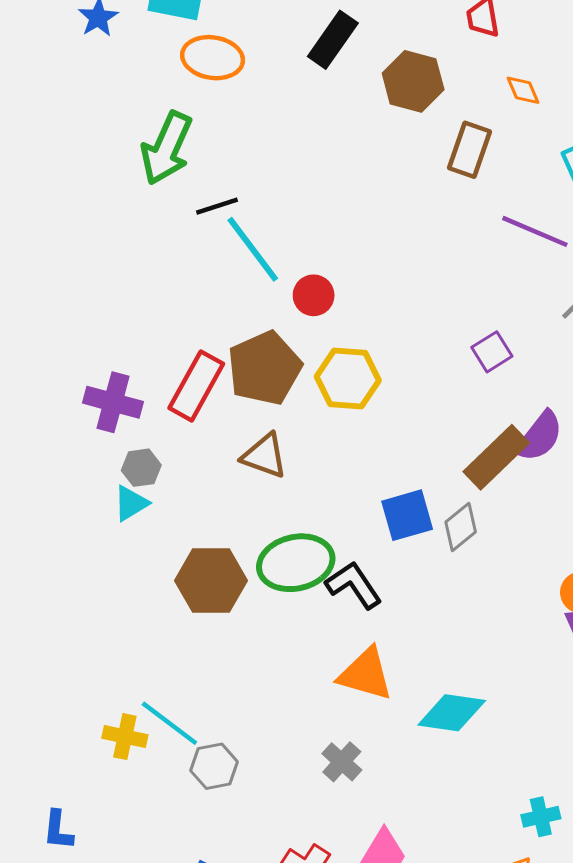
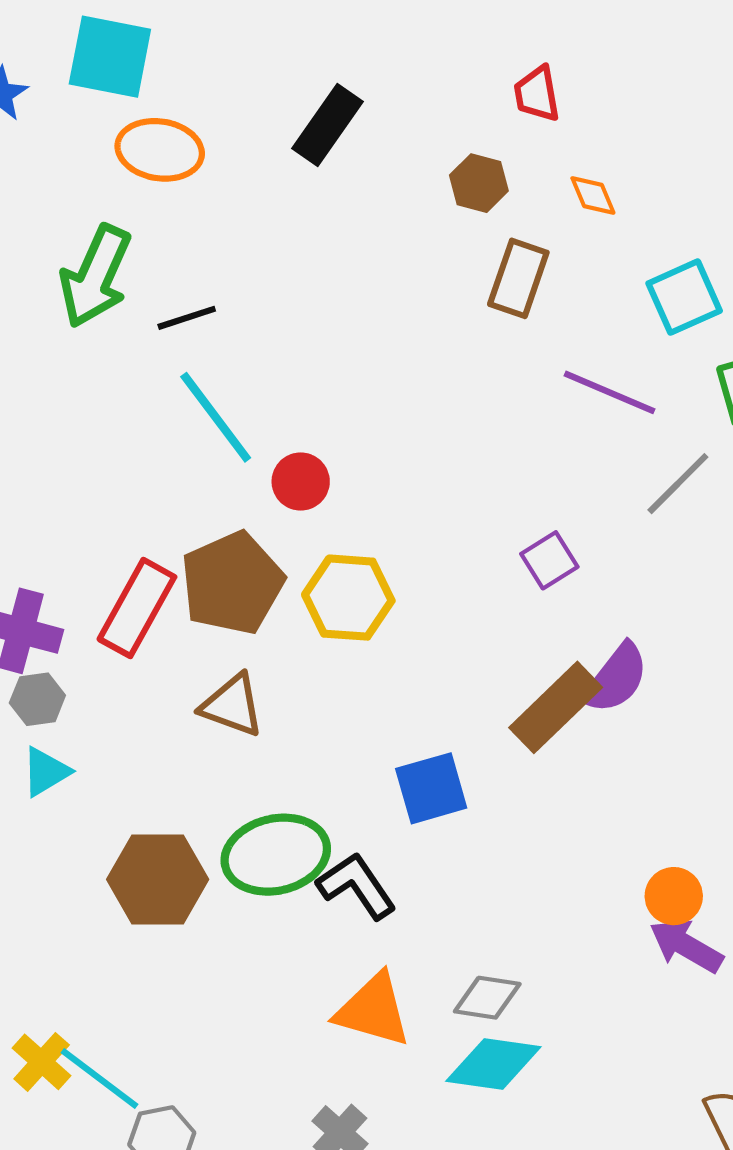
brown hexagon: (413, 81) -> (479, 183), moved, size x0.7
black line: (217, 206) -> (187, 318), moved
gray hexagon: (141, 468) -> (37, 699), moved
gray diamond: (461, 527) -> (487, 998), moved, turned 48
yellow cross: (125, 737) -> (42, 1062), moved, turned 30

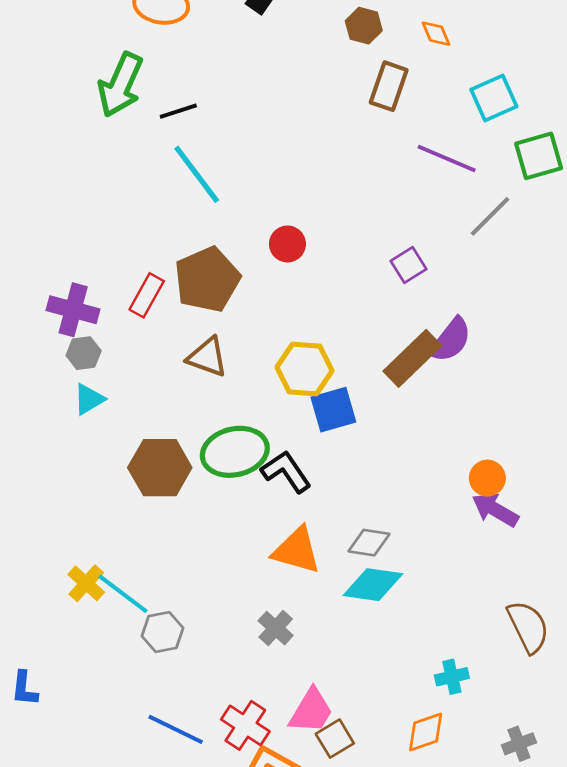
red circle: (301, 482) -> (287, 244), moved
yellow hexagon: (348, 598) -> (305, 369), moved
red rectangle: (137, 608) -> (147, 295), size x0.7

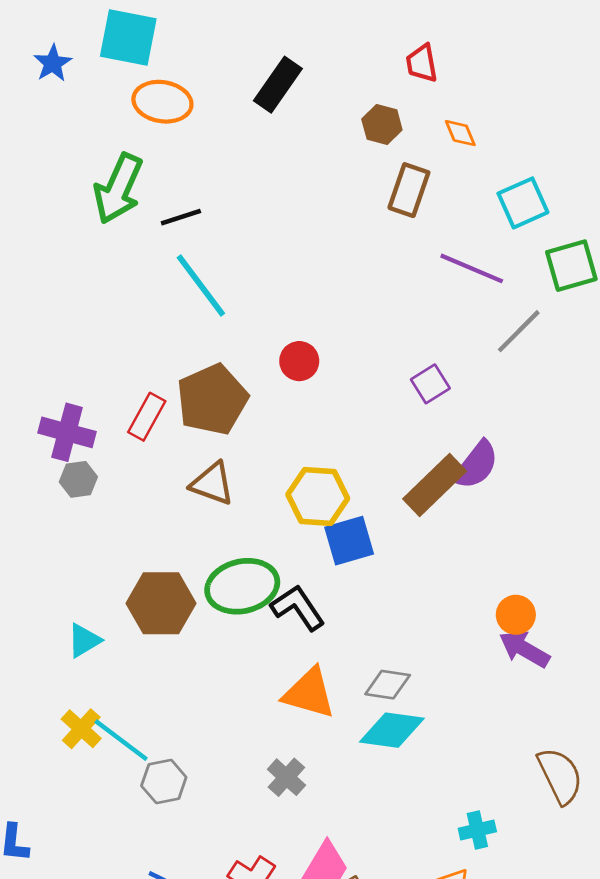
cyan triangle: (89, 399) -> (84, 640), moved

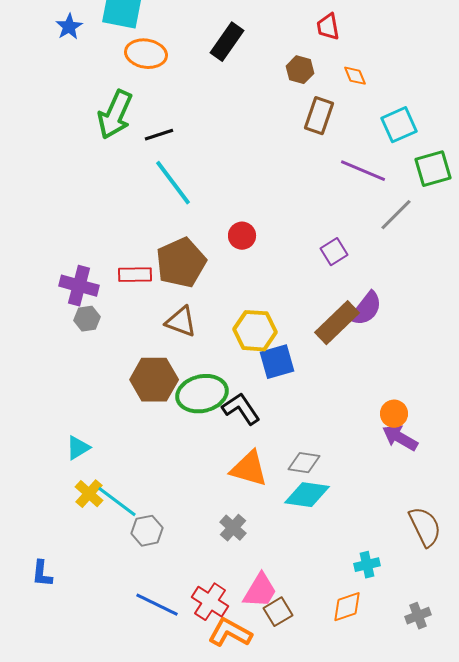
red rectangle: (147, 417) -> (135, 275), turned 60
brown hexagon: (161, 603) -> (154, 380), moved
cyan triangle: (84, 640) -> (78, 448), moved

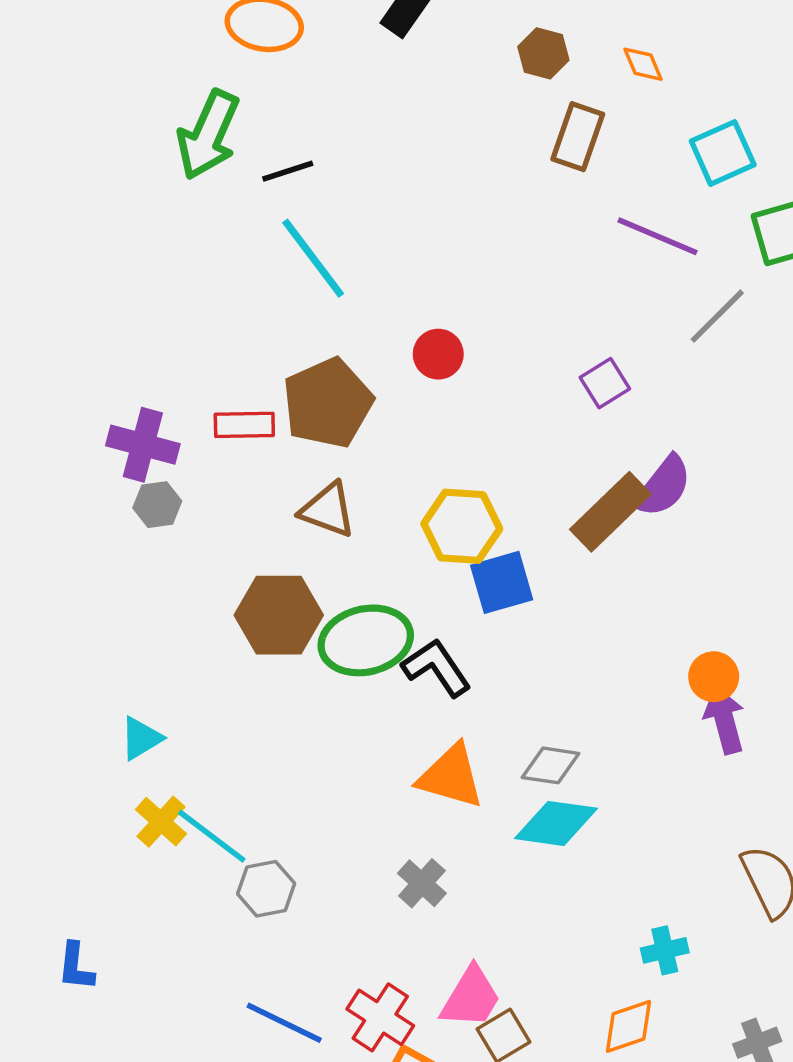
purple arrow: (400, 438) -> (725, 720), turned 45

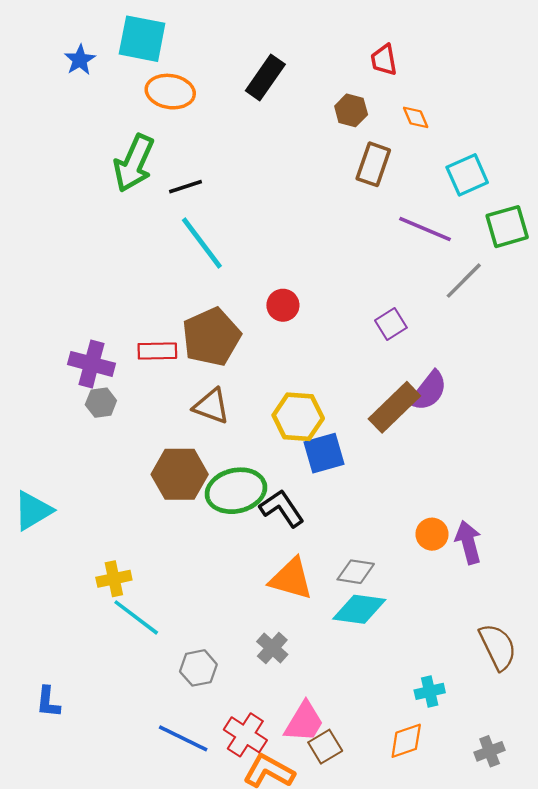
orange circle: (714, 677) -> (432, 534), moved
cyan triangle: (141, 738) -> (33, 511), moved, size x1.4
yellow cross: (161, 822) -> (114, 579), moved, turned 36
gray hexagon: (266, 889) -> (198, 668), moved

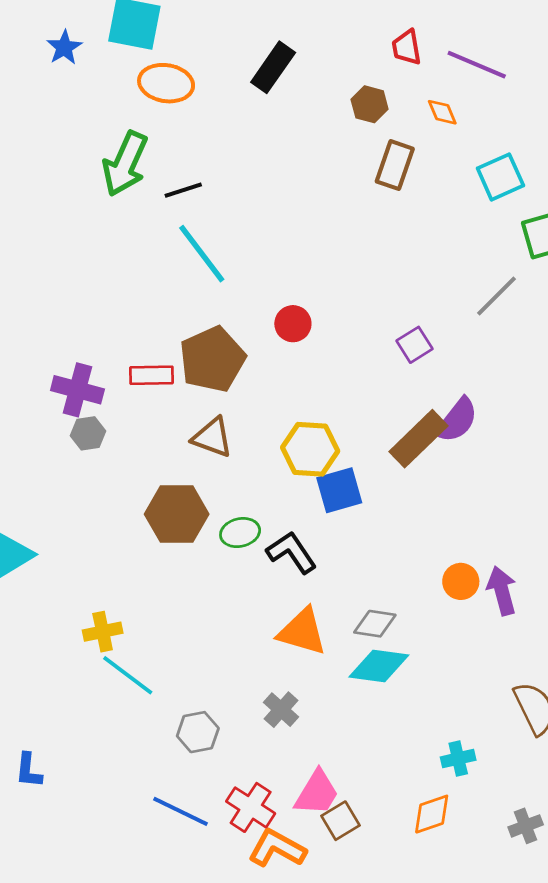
purple line: (425, 229) -> (477, 65), moved
green ellipse: (236, 491) -> (240, 533), size x0.6

